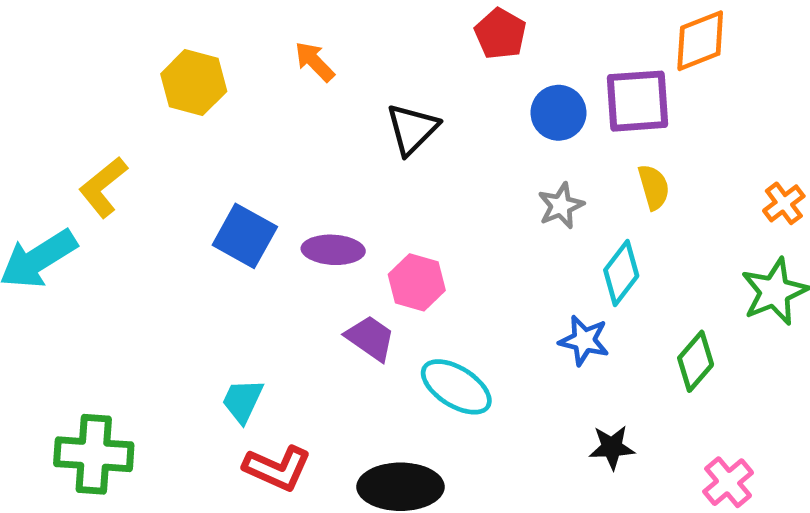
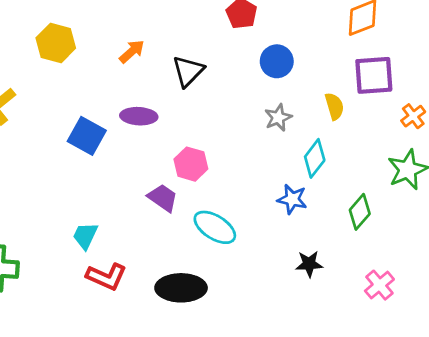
orange arrow: (315, 62) -> (132, 51), moved, turned 92
purple square: (637, 101) -> (374, 75), moved
purple ellipse: (333, 250) -> (139, 116), moved

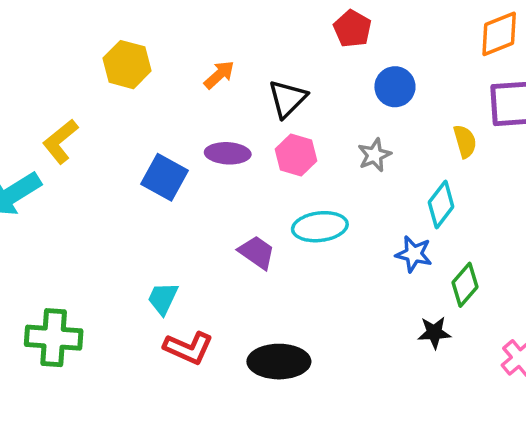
gray star: (278, 118) -> (374, 155), moved
pink hexagon: (191, 164) -> (296, 155), moved
green diamond: (360, 212) -> (465, 285), moved
cyan ellipse: (215, 227) -> (320, 227), moved, turned -39

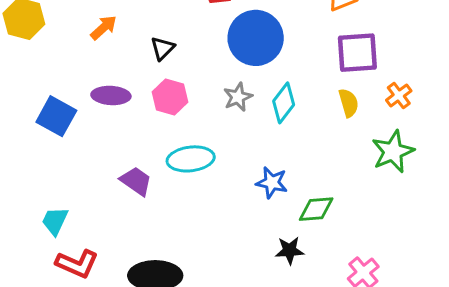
blue circle: (395, 87) -> (256, 38), size x1.6
black triangle: (287, 99) -> (163, 48), size x0.7
yellow semicircle: (465, 141) -> (349, 103), moved
cyan diamond: (441, 205) -> (284, 103), moved
green diamond: (465, 285) -> (316, 209), turned 45

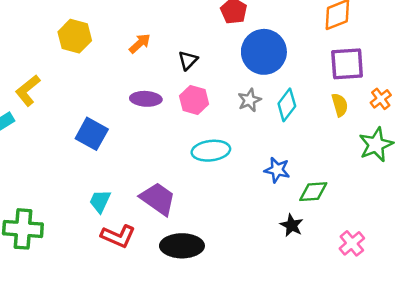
blue square: (56, 116) -> (92, 134), moved
purple trapezoid: (136, 181) -> (158, 199), moved, size x1.4
black star: (290, 250) -> (292, 225), turned 30

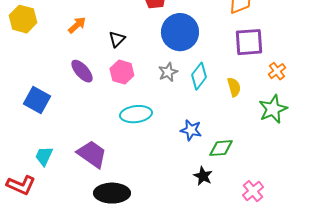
purple ellipse: (146, 99) -> (82, 71), turned 45
yellow semicircle: (340, 105) -> (234, 87), moved
red L-shape: (118, 236) -> (21, 185), moved

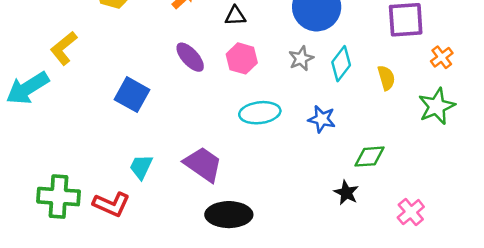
black triangle: (117, 39) -> (235, 16), turned 42
blue star: (191, 130) -> (322, 119), moved

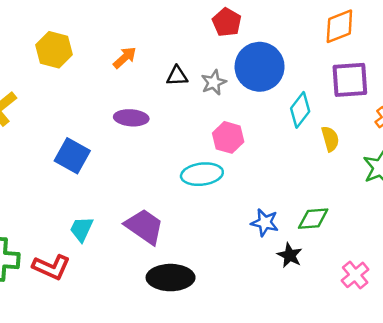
purple ellipse: (190, 57) -> (131, 118), turned -44
pink hexagon: (242, 58) -> (228, 137), moved
gray star: (301, 58) -> (214, 82), moved
cyan diamond: (341, 64) -> (300, 110), moved
blue star: (322, 119) -> (265, 223), moved

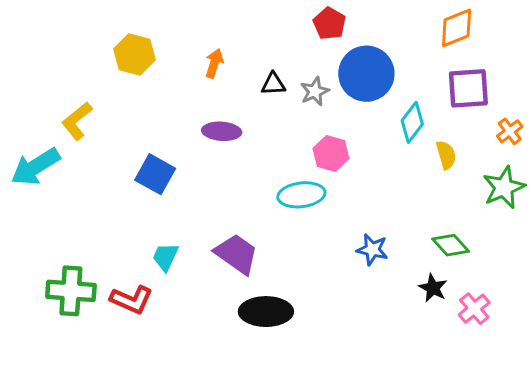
orange arrow: (125, 58) -> (214, 63), turned -30
green diamond: (313, 219) -> (451, 245), moved, turned 52
black star: (290, 255) -> (433, 288), moved

